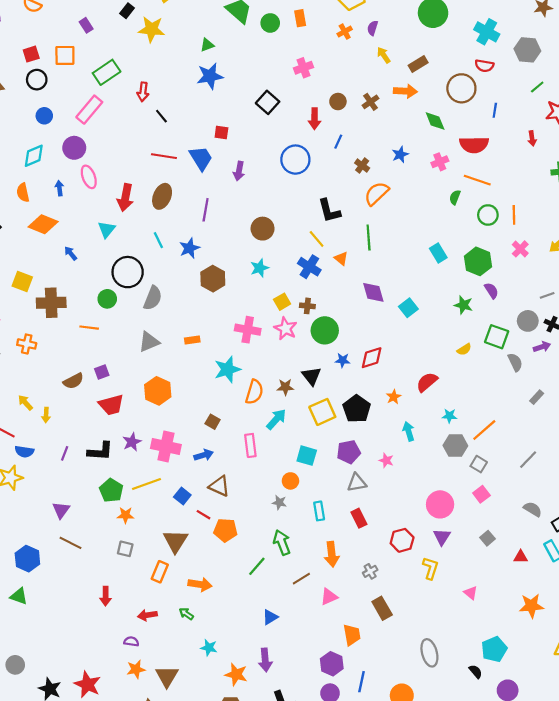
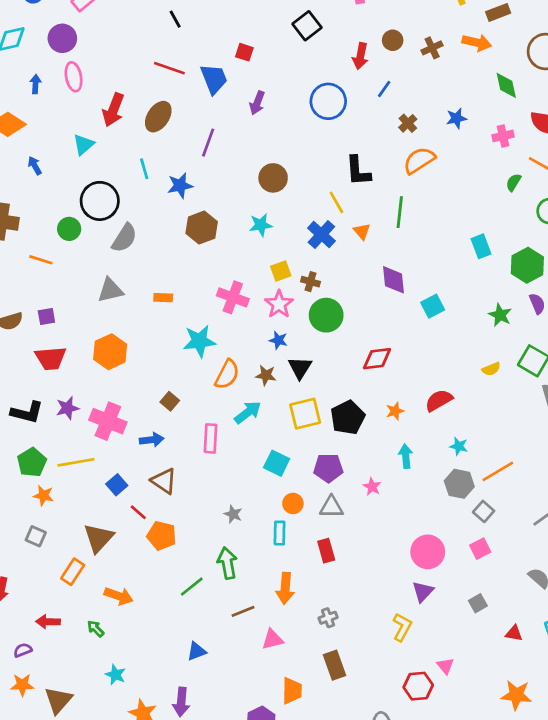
blue star: (343, 360) -> (278, 340), moved
orange circle: (290, 481) -> (293, 503), moved
red hexagon: (402, 540) -> (418, 686), moved
purple semicircle: (131, 641) -> (23, 650), turned -40

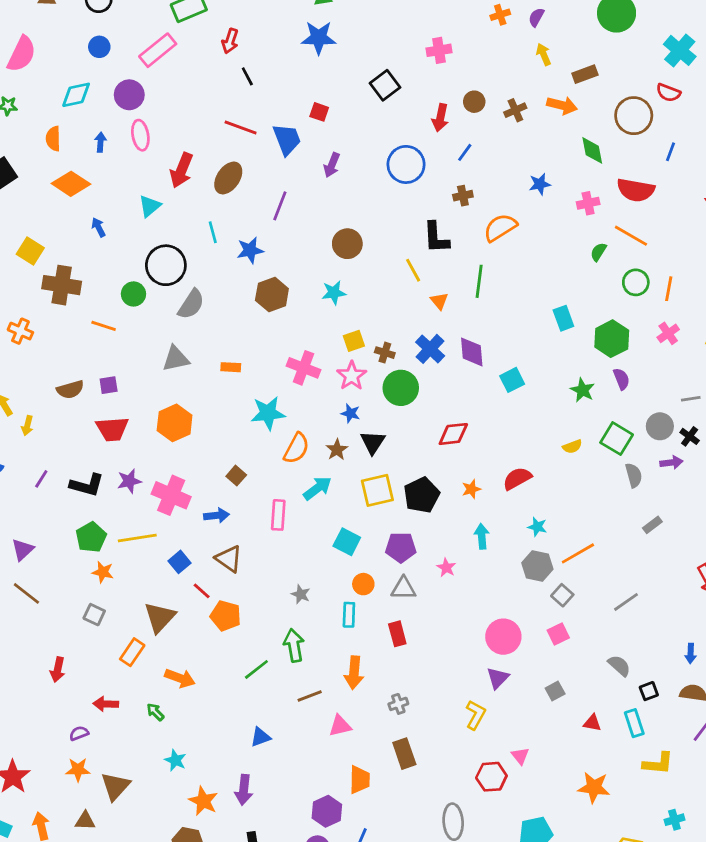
brown cross: (408, 123) -> (463, 196), moved, turned 30
blue cross: (321, 234) -> (430, 349), moved
brown star: (266, 375) -> (337, 450), turned 30

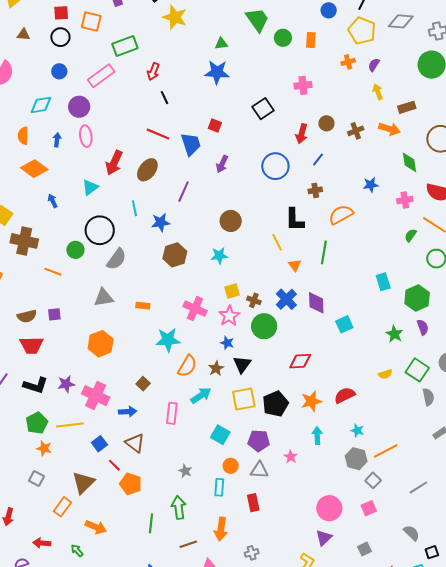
red trapezoid: (112, 429) -> (32, 345), moved
orange star: (471, 489) -> (311, 401), size x1.5
green line: (256, 669) -> (151, 523), turned -48

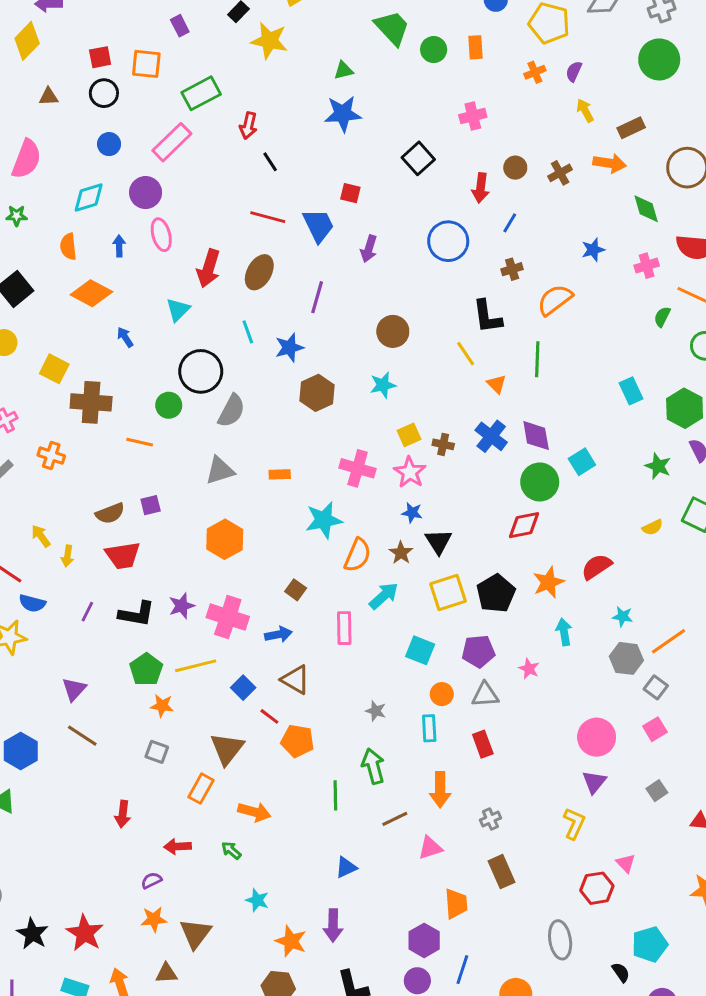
green circle: (264, 326) -> (540, 482), moved

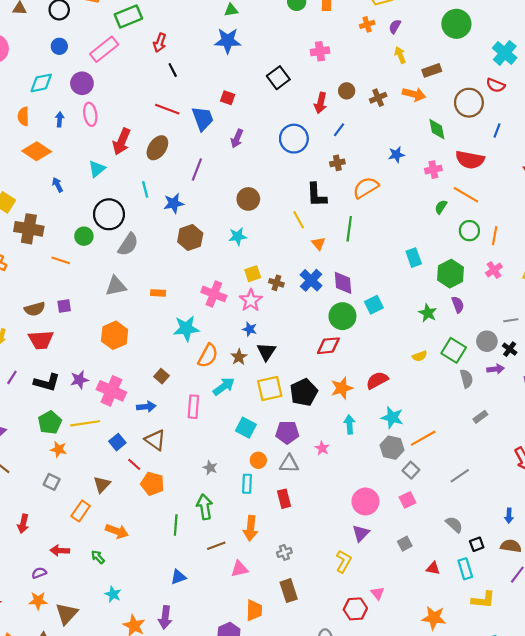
cyan star: (623, 616) -> (392, 417), size x1.5
brown triangle: (227, 749) -> (102, 484), size x0.7

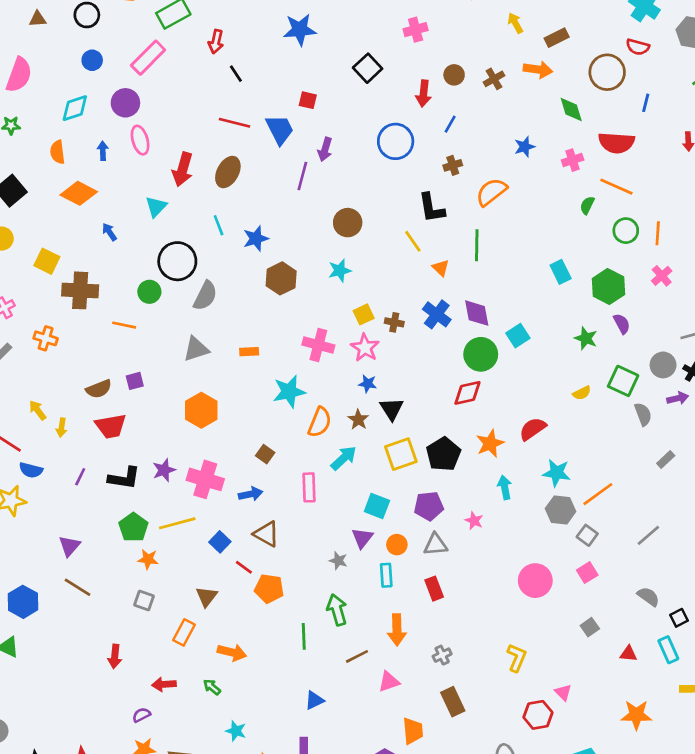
purple line: (197, 169) -> (302, 176), moved
purple triangle: (361, 533) -> (362, 538), moved

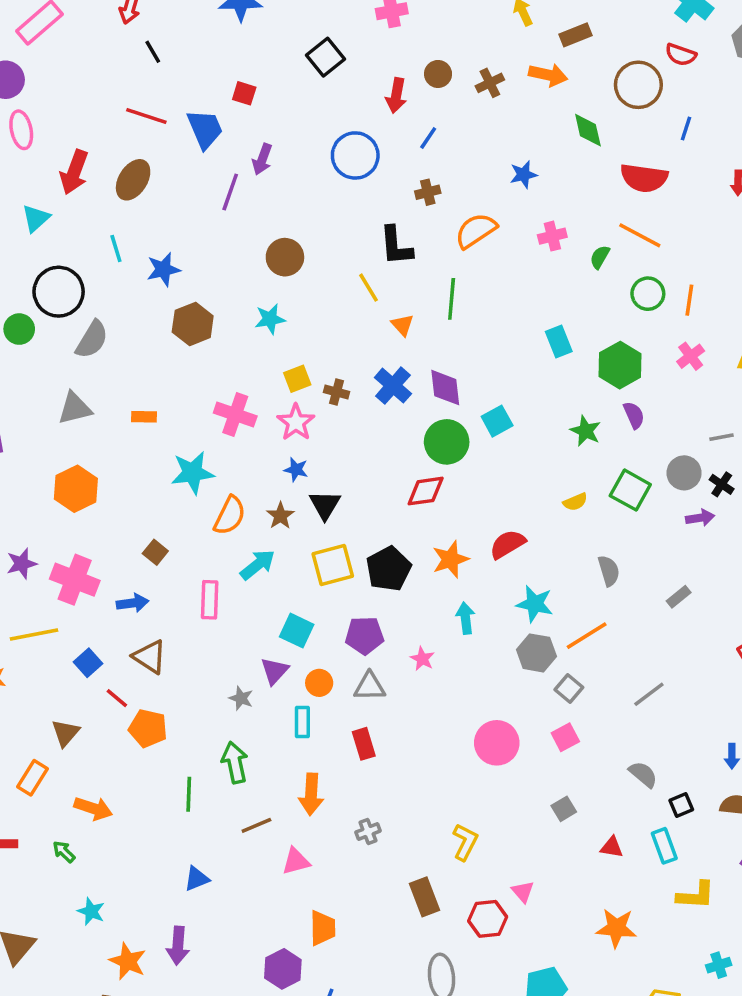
pink cross: (573, 160) -> (552, 236), moved
gray semicircle: (643, 414) -> (609, 571), moved
brown rectangle: (453, 702) -> (424, 897), moved

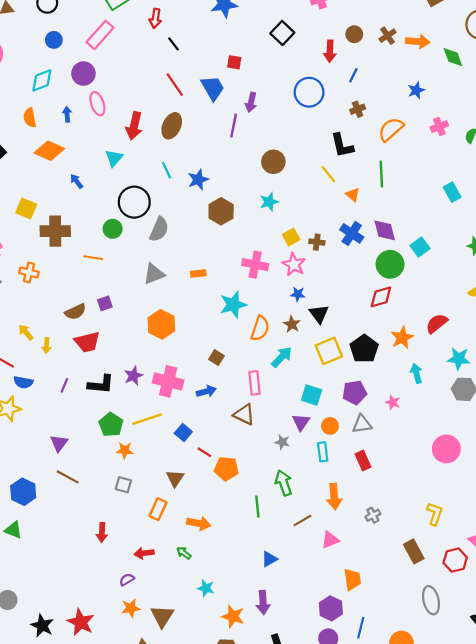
orange arrow: (548, 75) -> (418, 42), moved
red line: (146, 116) -> (175, 85), turned 45
brown triangle: (150, 657) -> (244, 415), moved

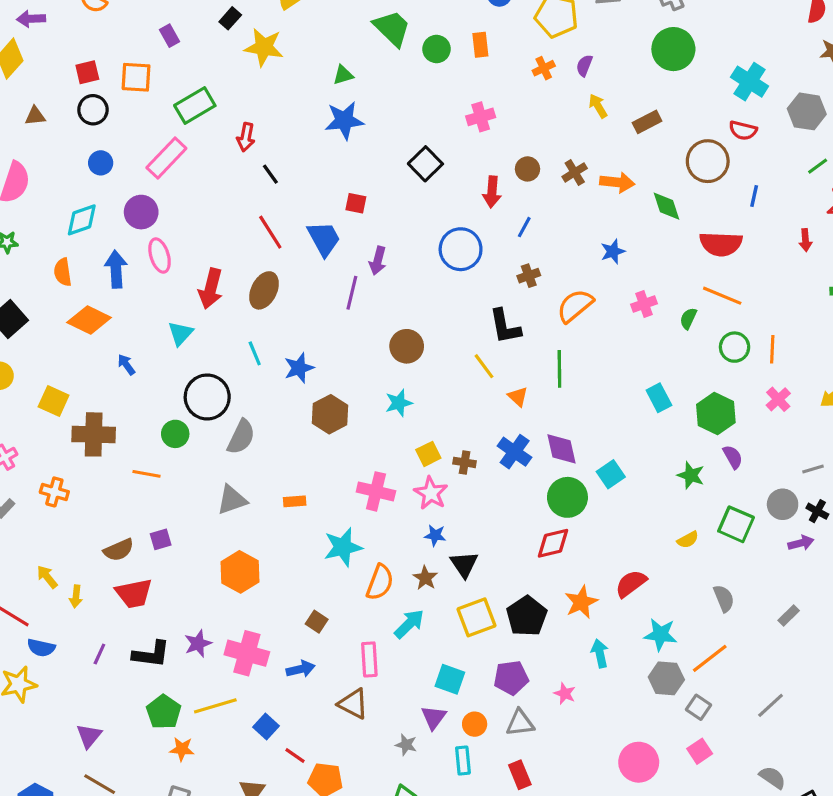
blue arrow: (67, 114) -> (116, 269), size x1.6

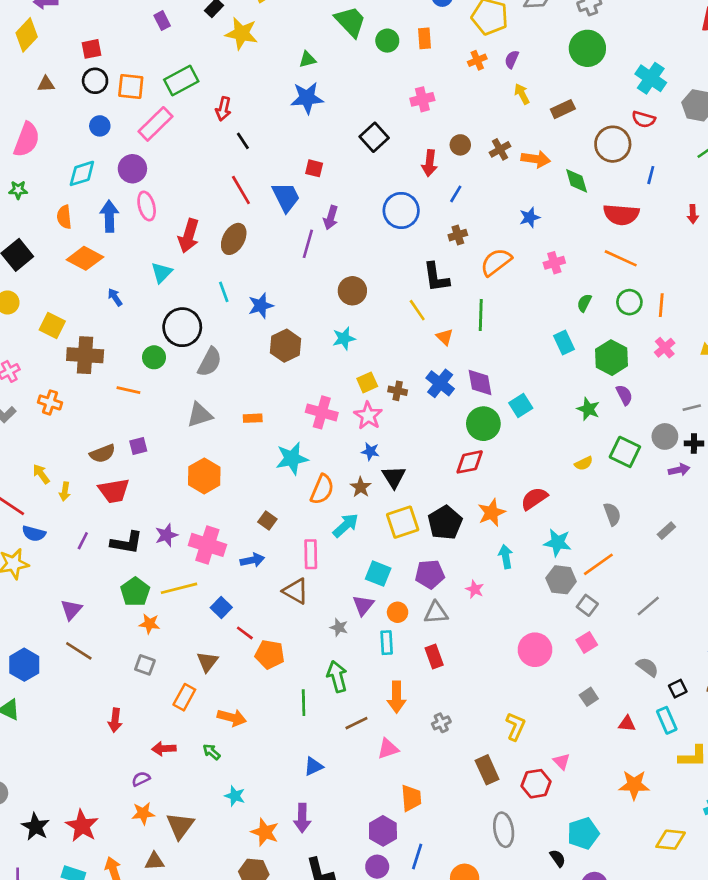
orange square: (136, 77) -> (131, 87), moved
green semicircle: (688, 319) -> (584, 303), moved
black cross: (817, 511) -> (694, 443), turned -30

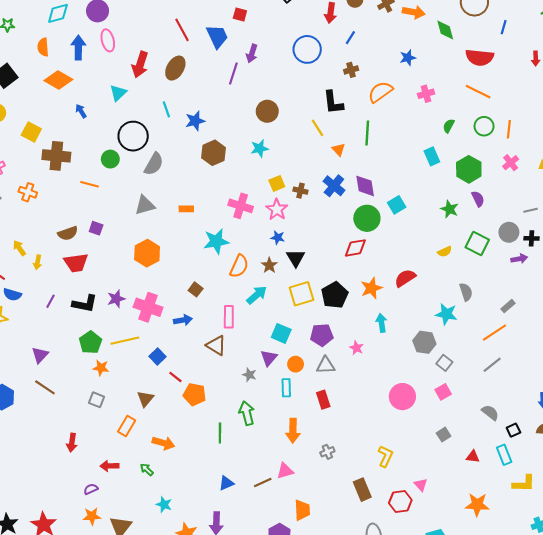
purple square: (138, 446) -> (96, 228), turned 32
cyan star: (558, 543) -> (446, 314), moved
orange line: (598, 564) -> (494, 333), moved
brown line: (356, 723) -> (263, 482), moved

